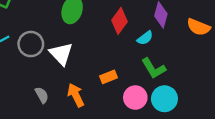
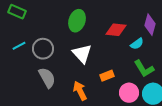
red diamond: (120, 21) -> (116, 30), turned 60
white triangle: (61, 54) -> (82, 54), moved
gray semicircle: (42, 95) -> (47, 78), moved, size x1.5

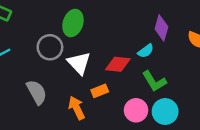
red diamond: (116, 30) -> (118, 64), moved
gray circle: (43, 49) -> (50, 47), moved
orange rectangle: (107, 76) -> (100, 91), moved

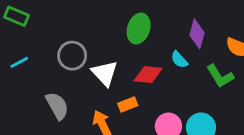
green ellipse: (73, 23) -> (139, 28), moved
cyan semicircle: (146, 51) -> (179, 60), turned 84
green L-shape: (154, 81) -> (220, 76), moved

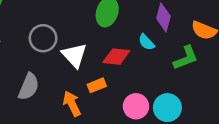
green L-shape: (220, 76) -> (186, 58), turned -80
gray semicircle: (57, 106) -> (29, 87), turned 52

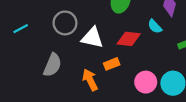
white triangle: (74, 55) -> (92, 38), turned -35

